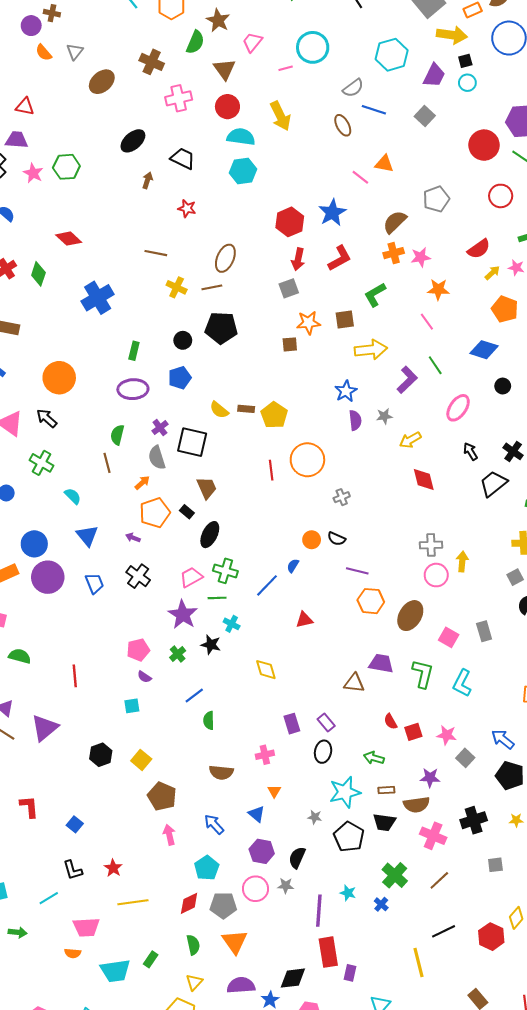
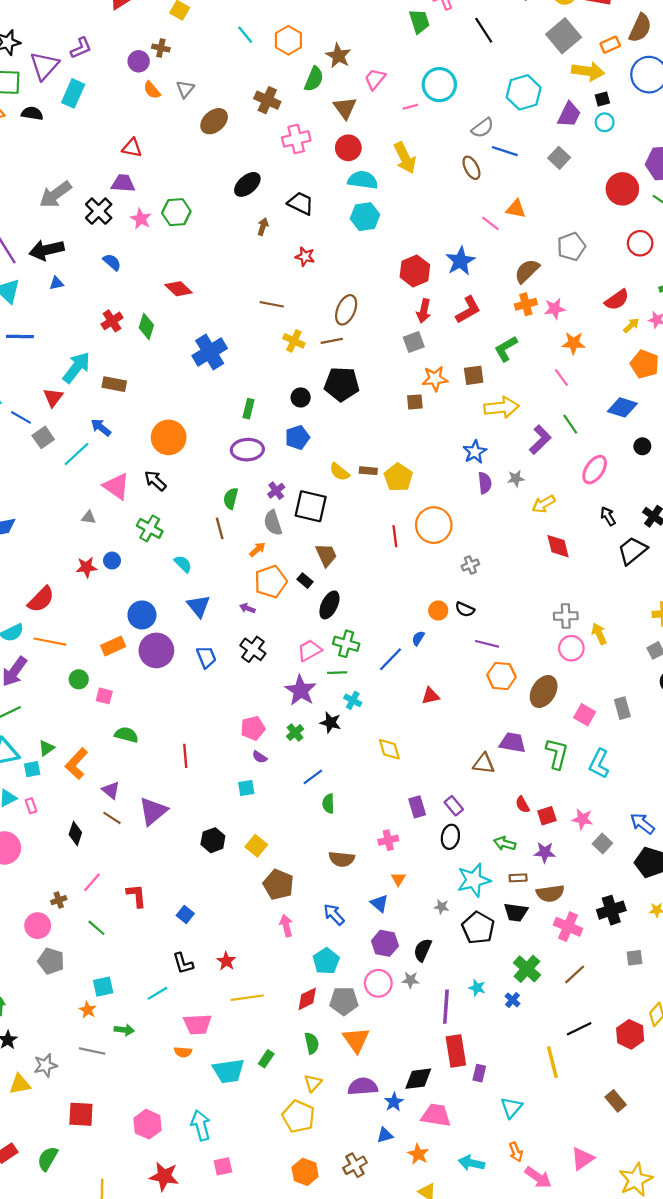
yellow arrow: (462, 562) -> (599, 634), turned -30
purple star: (430, 778) -> (545, 852), moved

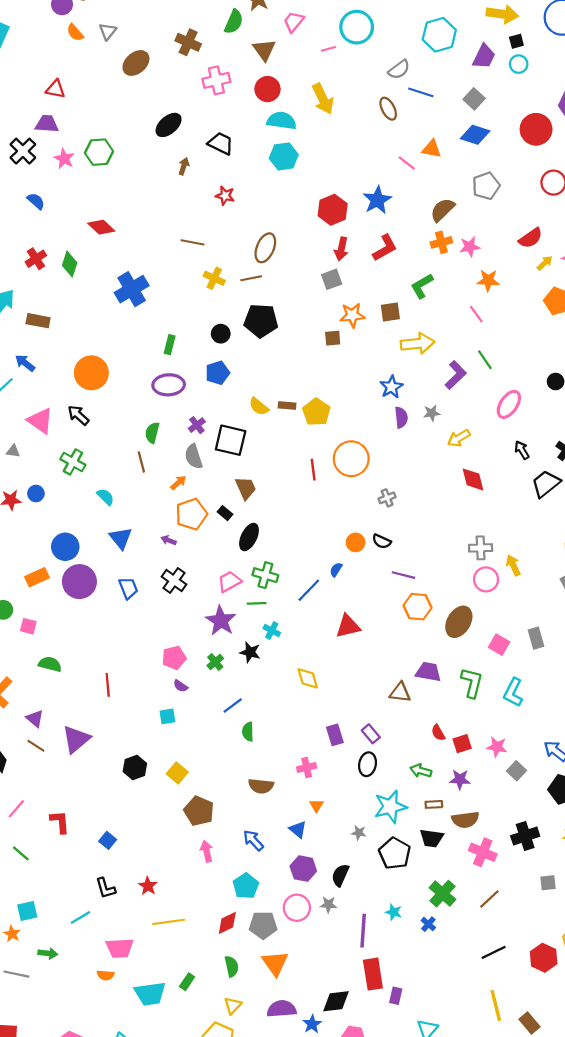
blue diamond: (622, 407) -> (475, 135), moved
red triangle: (430, 696) -> (348, 626), size x1.4
yellow line: (552, 1062) -> (496, 1006), moved

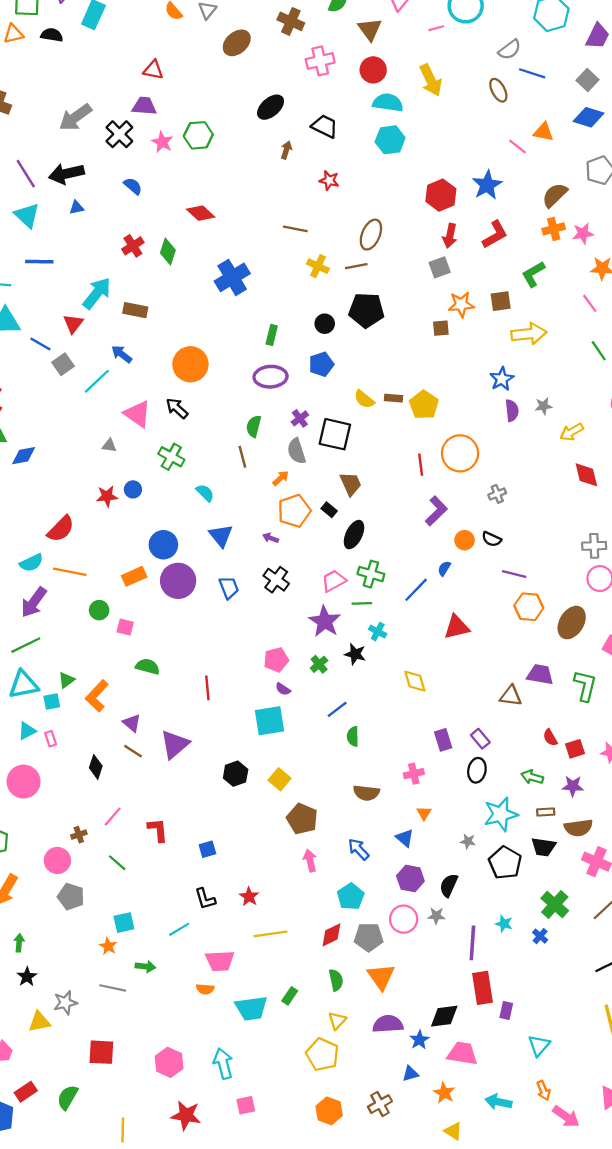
purple L-shape: (456, 375) -> (436, 511), moved
cyan square: (167, 716) -> (269, 721), size x1.8
blue square: (108, 840) -> (207, 849), turned 35

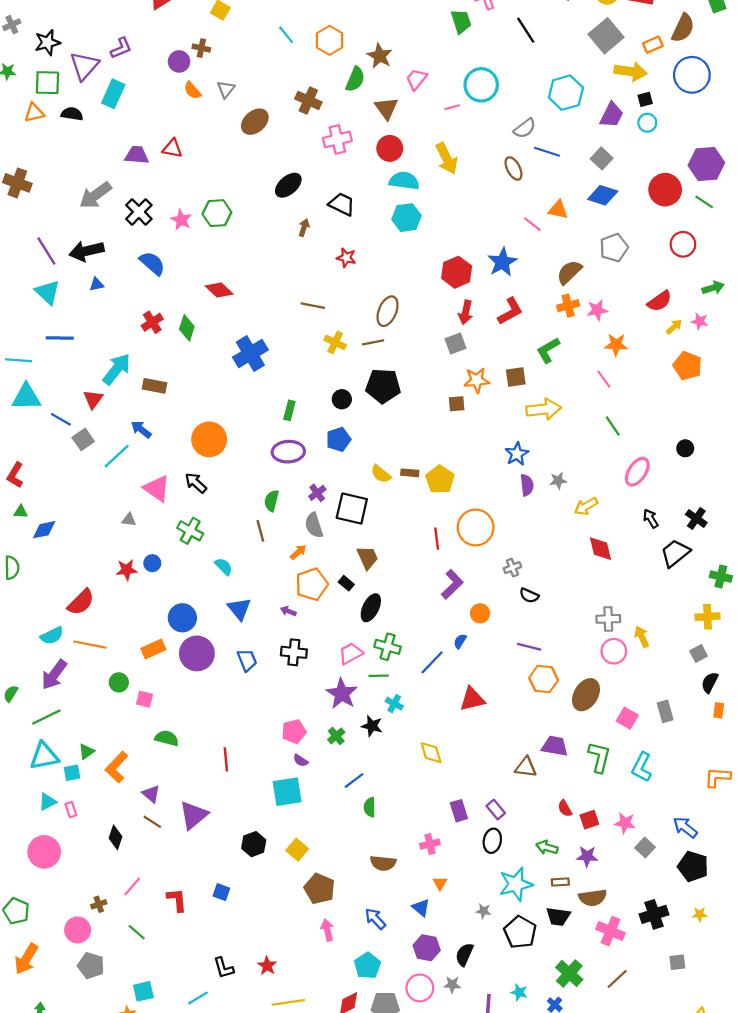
purple trapezoid: (144, 106) -> (137, 155), moved
blue semicircle: (133, 186) -> (152, 263), size x1.4
black semicircle: (492, 539) -> (529, 595), moved
black cross: (276, 580) -> (294, 652), turned -30
blue square: (207, 849) -> (221, 892), moved, turned 36

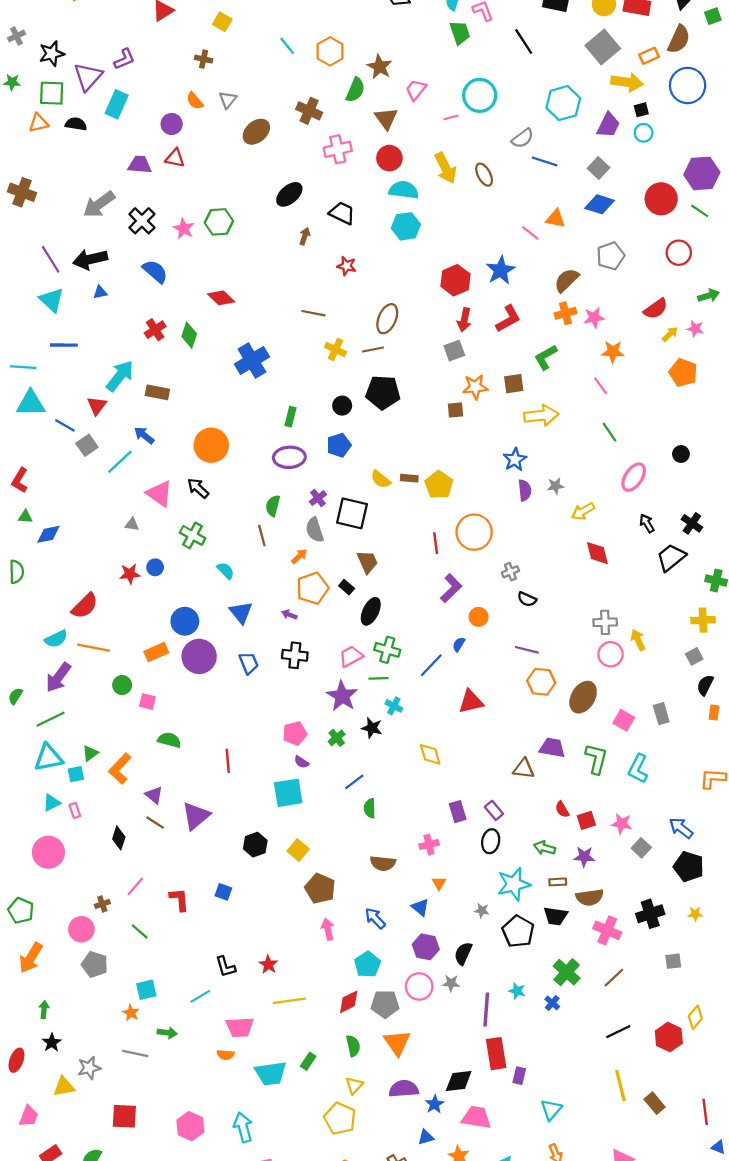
purple circle: (179, 61) -> (172, 124), moved
brown ellipse: (514, 168) -> (484, 175), moved

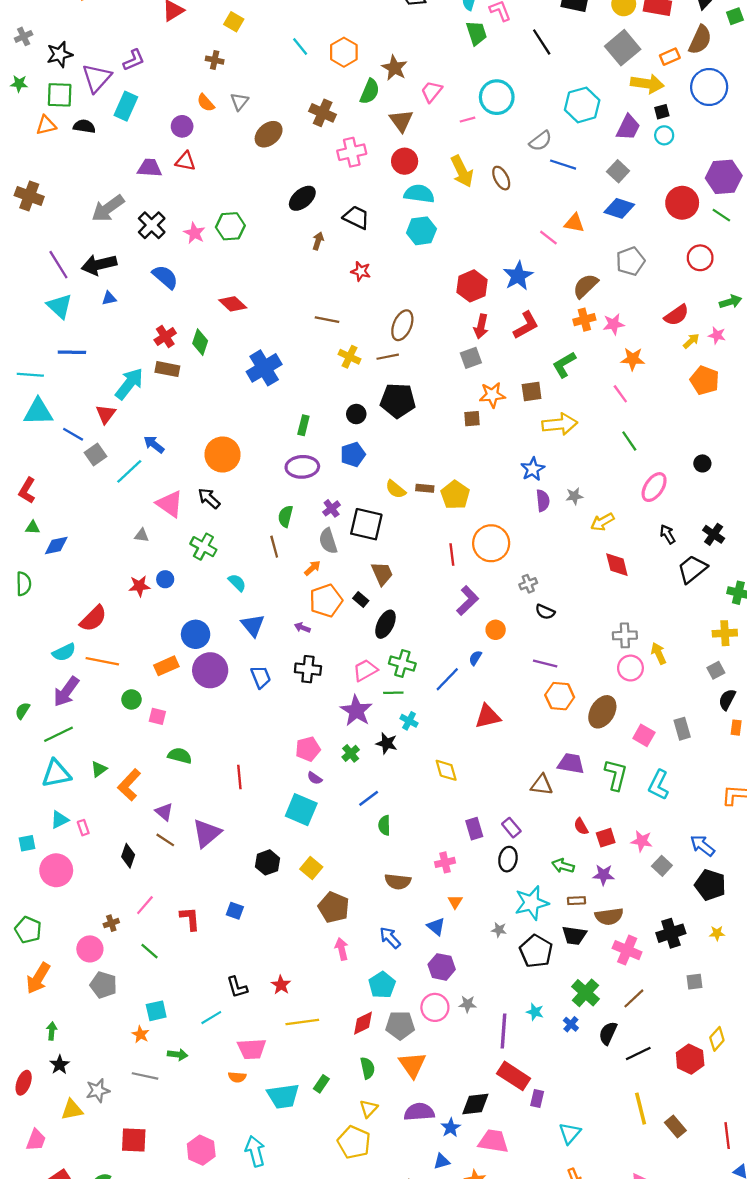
brown rectangle: (157, 392) -> (167, 369), moved
cyan square: (76, 774) -> (27, 843), moved
cyan square: (288, 793) -> (301, 810), turned 32
black semicircle: (463, 953) -> (608, 1033), moved
red rectangle: (496, 1054) -> (514, 1076), turned -48

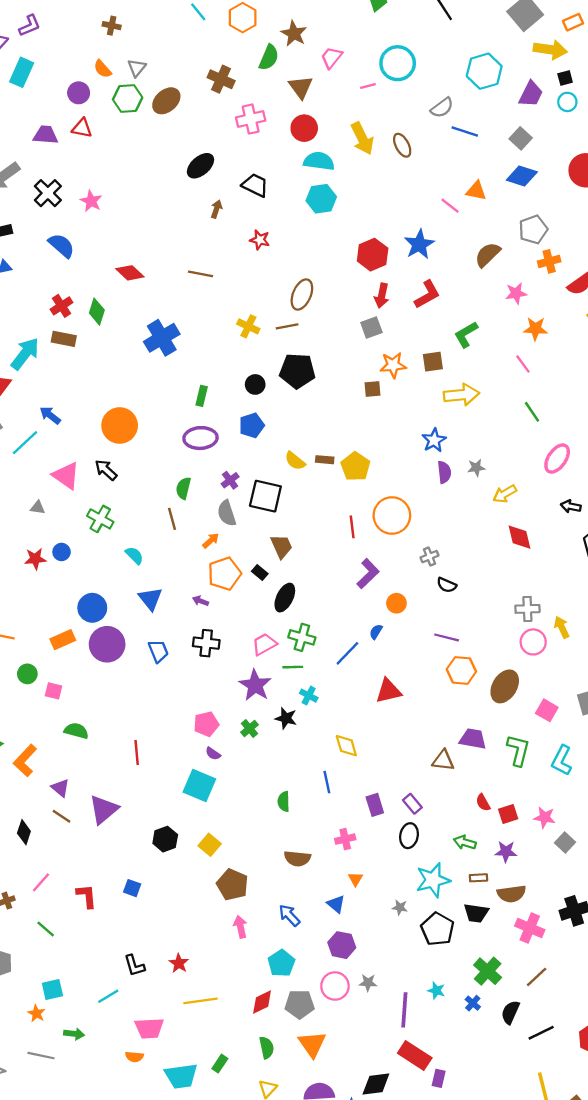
green hexagon: (230, 226) -> (128, 99), moved
brown line: (327, 320) -> (200, 274), moved
orange cross: (584, 320) -> (549, 261), moved
black arrow: (668, 534) -> (571, 506), turned -48
blue line: (369, 798) -> (327, 782), moved, turned -65

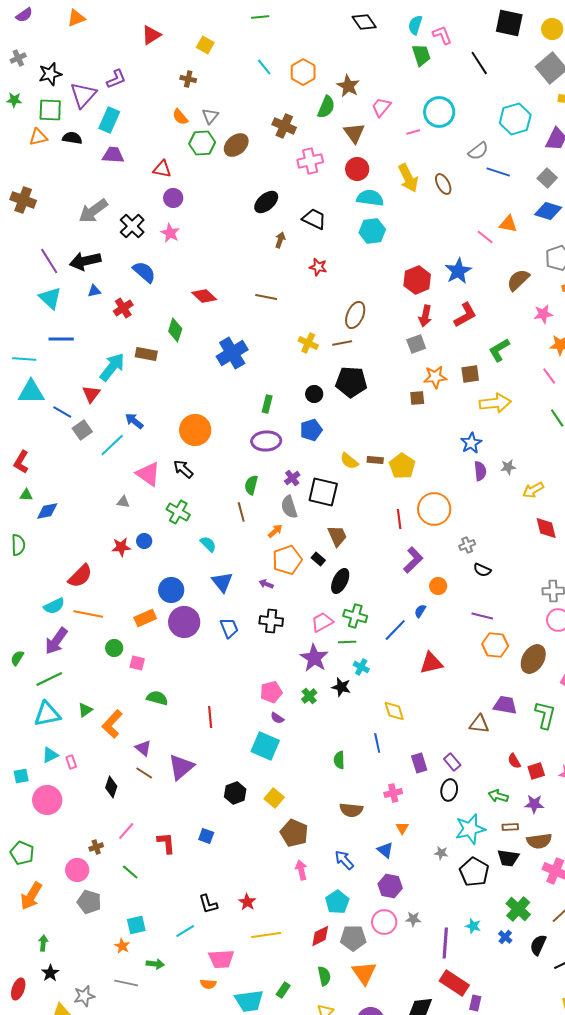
purple circle: (79, 93) -> (173, 198), moved
purple trapezoid: (46, 135) -> (113, 155), moved
red cross: (62, 306) -> (123, 308), moved

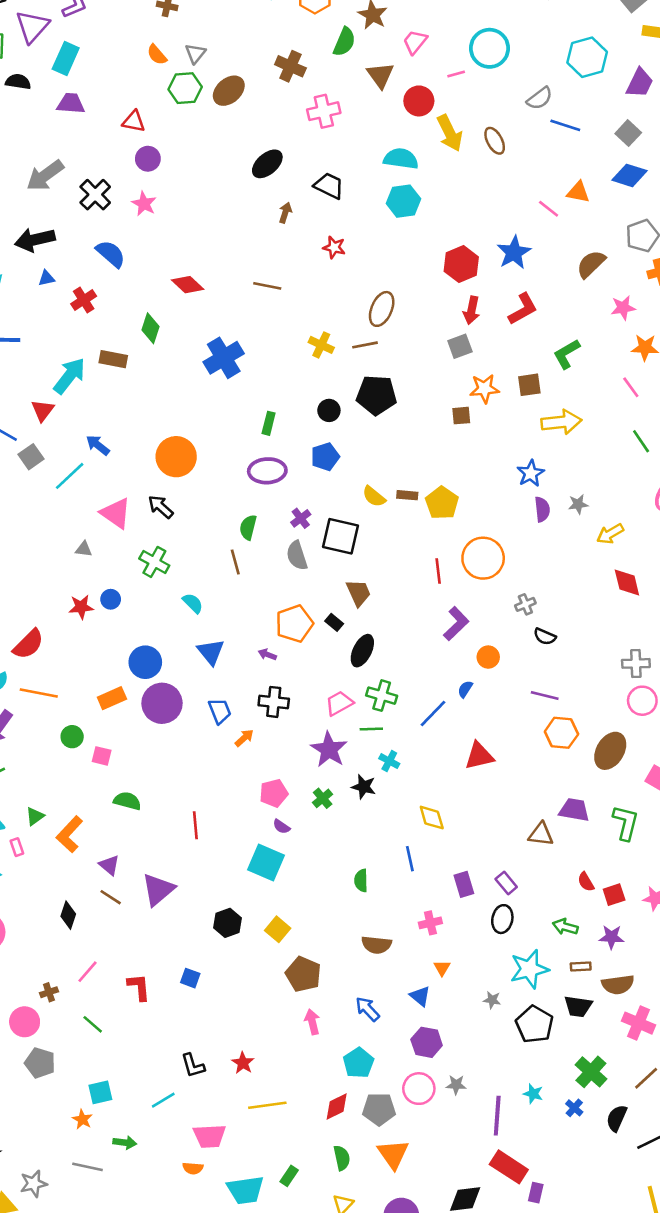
red circle: (357, 169) -> (419, 101), moved
orange arrow: (275, 531) -> (244, 738), moved
pink rectangle: (71, 762) -> (17, 847), moved

